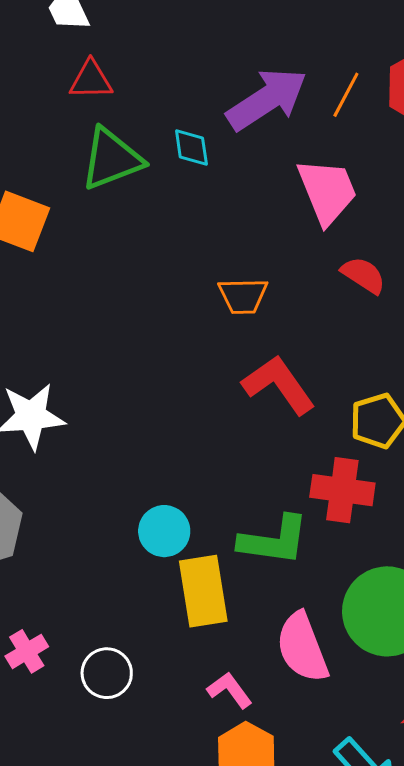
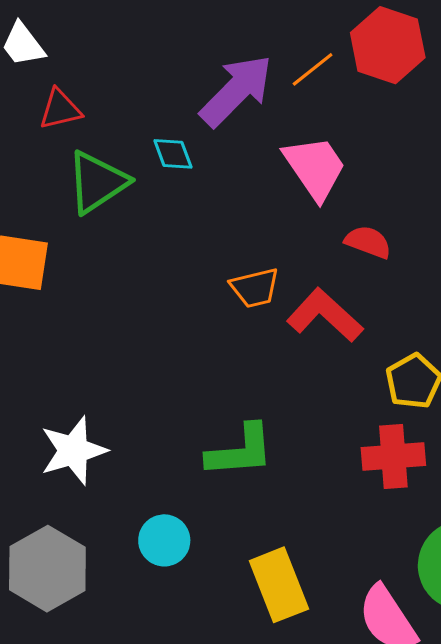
orange line: (346, 95) -> (313, 69), turned 36
red L-shape: (279, 385) -> (325, 315), moved
cyan circle: (164, 531) -> (164, 540), moved
green L-shape: (274, 540) -> (240, 451), moved

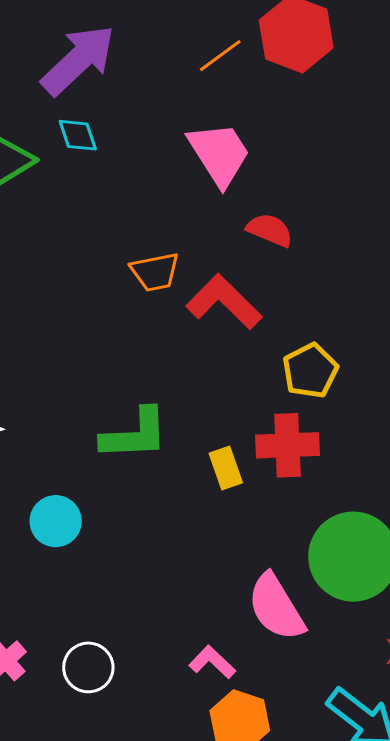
purple arrow: (236, 91) -> (78, 60), moved
yellow rectangle: (279, 585) -> (226, 468), moved, size x0.6

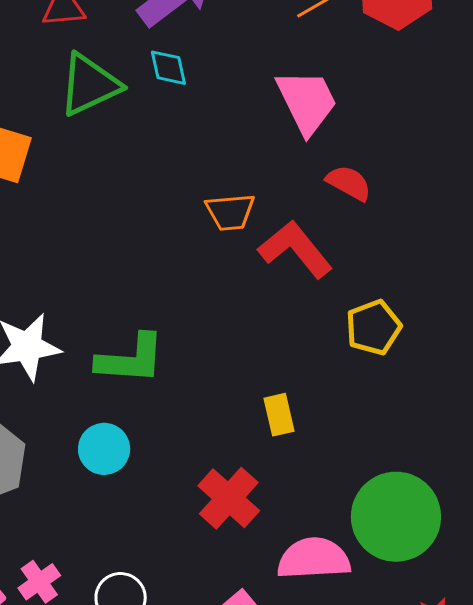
green L-shape: (135, 434) -> (131, 359), moved
red cross: (288, 445) -> (229, 498), moved, turned 38
pink semicircle: (276, 607) -> (314, 559), turned 112

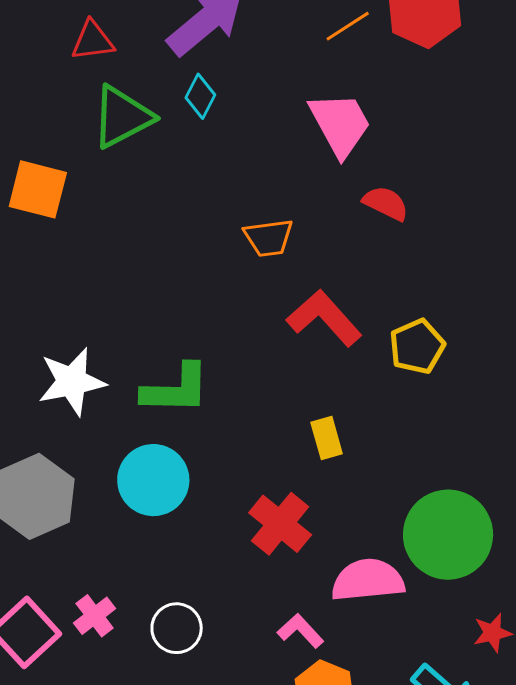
cyan diamond: (168, 68) -> (200, 96), turned 42
red L-shape: (295, 249) -> (324, 318), moved
cyan circle: (104, 449) -> (153, 480), size x1.4

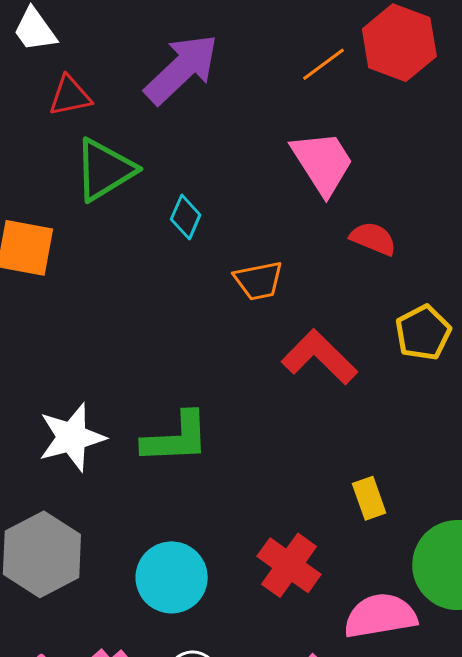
cyan diamond: (200, 96) -> (186, 217), moved
yellow pentagon: (417, 346) -> (423, 333), moved
yellow rectangle: (327, 438) -> (369, 498), moved
cyan circle: (153, 480) -> (172, 577), moved

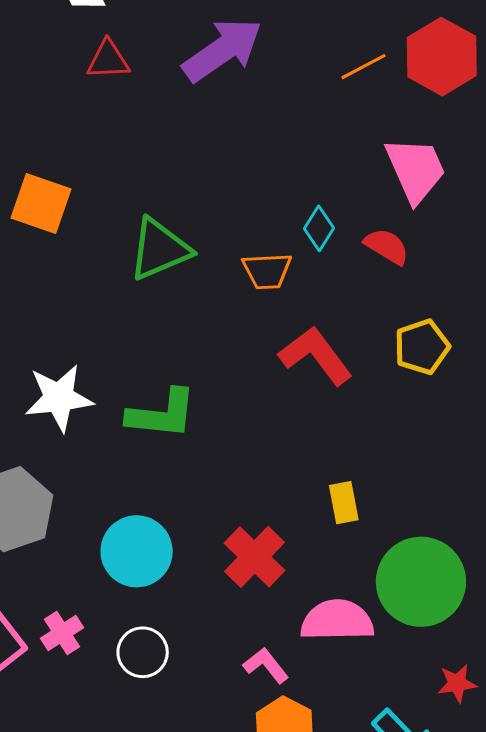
pink trapezoid: (322, 162) -> (416, 170), moved
green triangle: (105, 170) -> (159, 249), moved
cyan diamond: (186, 217) -> (319, 228), moved

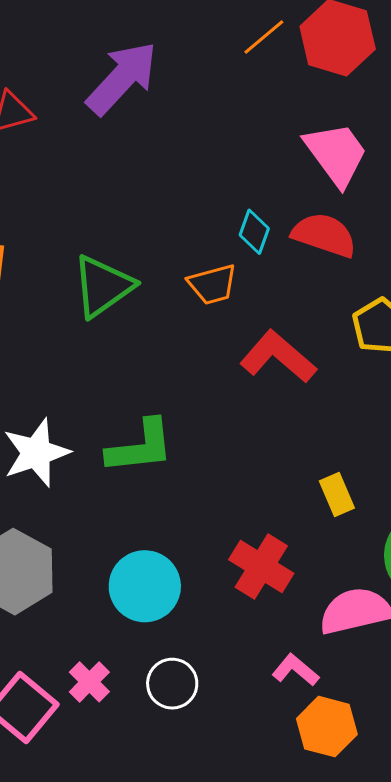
orange line: (364, 67) -> (264, 37), moved
red semicircle: (387, 246) -> (324, 235), size x1.4

